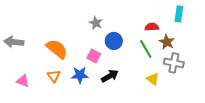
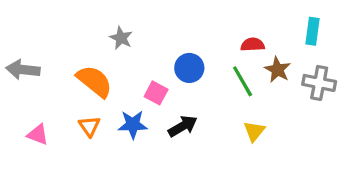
cyan rectangle: (179, 14) -> (312, 31), moved
gray star: (96, 23) -> (121, 38), moved
gray cross: (174, 63) -> (319, 83), moved
yellow triangle: (153, 79) -> (254, 131), turned 32

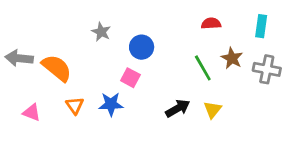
red semicircle: (253, 45) -> (211, 23), moved
blue circle: (189, 68) -> (142, 47), moved
orange semicircle: (94, 81) -> (57, 68), moved
black arrow: (183, 126) -> (178, 108), moved

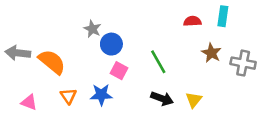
cyan rectangle: (261, 26) -> (223, 16), moved
blue circle: (142, 47) -> (111, 44), moved
green line: (203, 68) -> (158, 62), moved
black arrow: (178, 108) -> (162, 98), turned 50

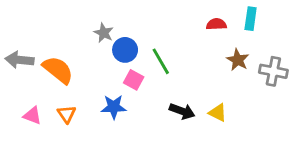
green line: (158, 62) -> (161, 61), moved
orange triangle: (68, 96) -> (67, 114), moved
yellow triangle: (194, 100) -> (218, 113), turned -42

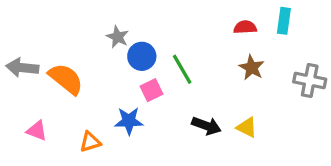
brown star: (238, 60) -> (252, 68), moved
pink square: (134, 80) -> (151, 90), turned 36
orange triangle: (67, 114) -> (90, 142), moved, turned 48

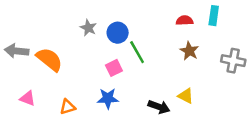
blue circle: (142, 56) -> (118, 33), moved
blue star: (129, 121) -> (108, 98), moved
black arrow: (206, 126) -> (159, 107), moved

